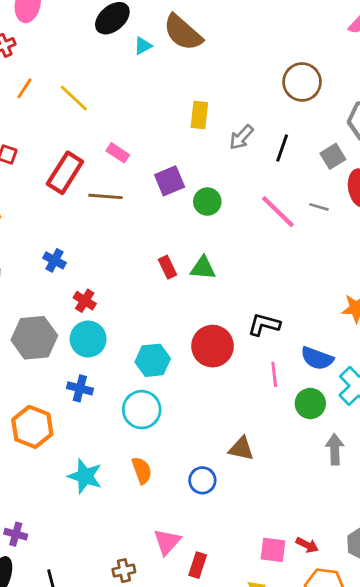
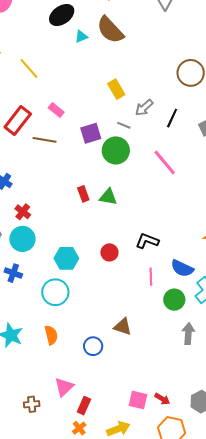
yellow rectangle: (199, 115) -> (116, 89), turned -42
green circle: (207, 202) -> (116, 150), size x1.4
gray line: (319, 207) -> (124, 125), moved
red circle: (213, 346) -> (109, 252), size x0.6

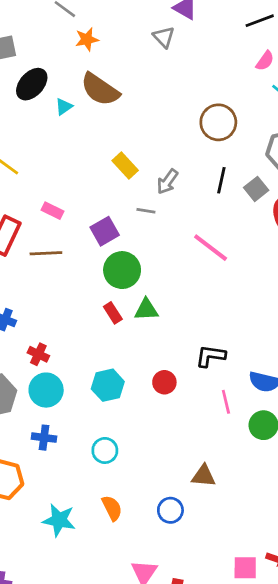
black line: (172, 118) -> (221, 180), moved
green circle: (116, 150) -> (122, 270), moved
cyan hexagon: (66, 258) -> (108, 385), moved
cyan circle: (55, 292) -> (105, 450), size x0.7

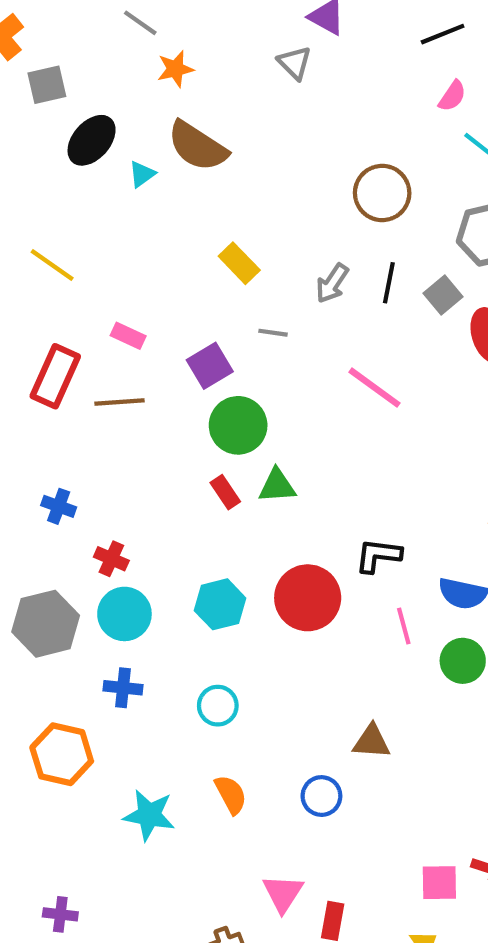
gray arrow: (167, 182) -> (332, 283), moved
red circle: (164, 382) -> (308, 598), size x1.8

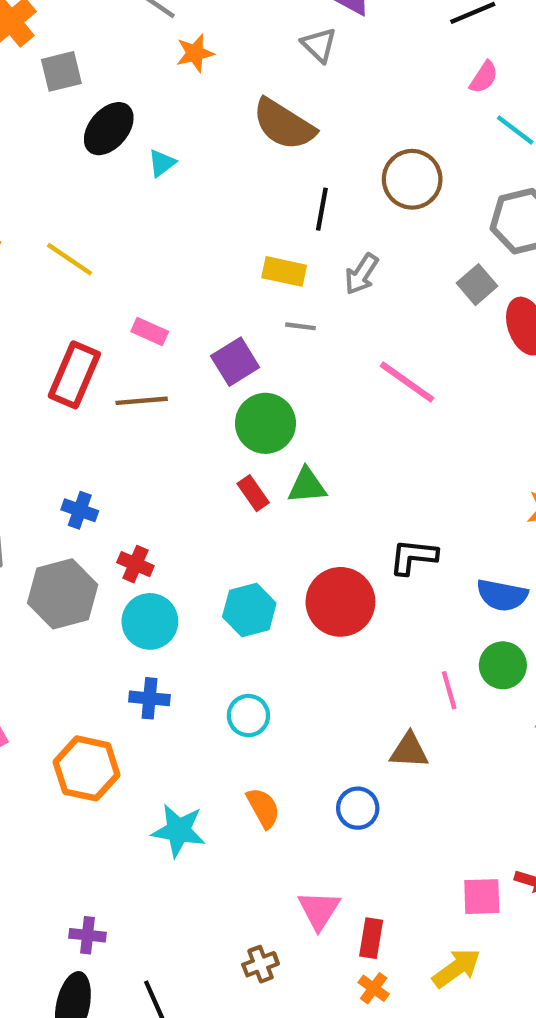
brown semicircle: (197, 146) -> (284, 124), moved
yellow rectangle: (239, 263) -> (284, 271), moved, turned -33
black line: (389, 283) -> (322, 209), moved
gray hexagon: (46, 624) -> (63, 594), moved
pink line: (404, 626) -> (449, 690), moved

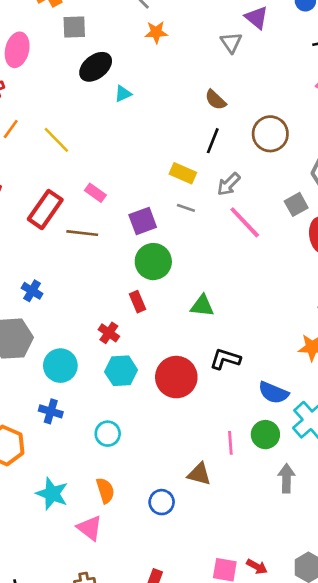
brown semicircle: (284, 124) -> (215, 100), moved, size x0.6
pink line: (407, 382) -> (245, 222), moved
green triangle: (307, 486) -> (202, 306), moved
red cross: (135, 564) -> (109, 333), moved
pink triangle: (319, 910) -> (90, 528), moved, turned -36

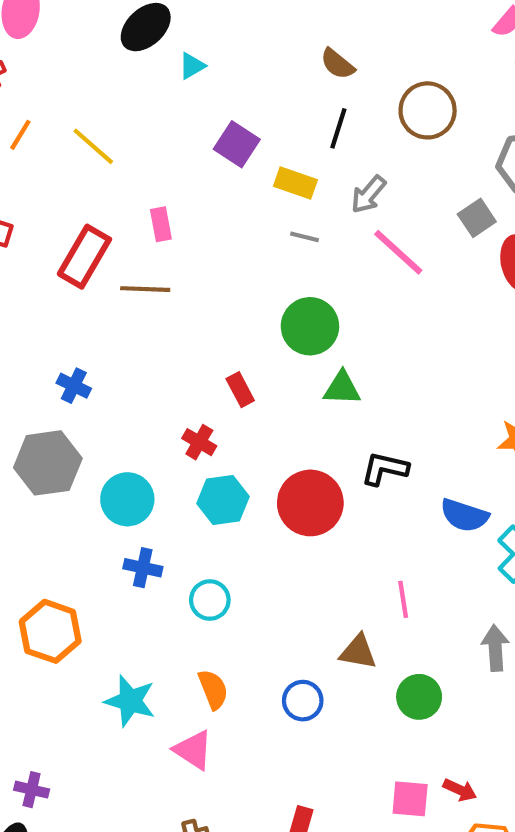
pink rectangle: (95, 193) -> (161, 224), turned 48
purple square: (143, 221) -> (237, 144), moved, turned -32
green circle: (153, 262) -> (310, 326), moved
blue cross: (51, 411) -> (143, 568), moved
green circle: (265, 435) -> (419, 697), moved

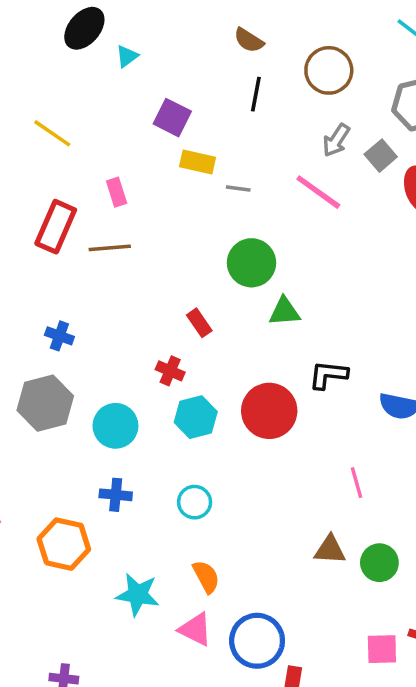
yellow rectangle: (295, 183) -> (198, 162), moved
gray arrow: (368, 194) -> (336, 140), moved
blue cross: (143, 568) -> (116, 495), moved
brown triangle: (358, 652) -> (330, 550), moved
blue circle: (303, 701) -> (257, 641), moved, size x1.6

